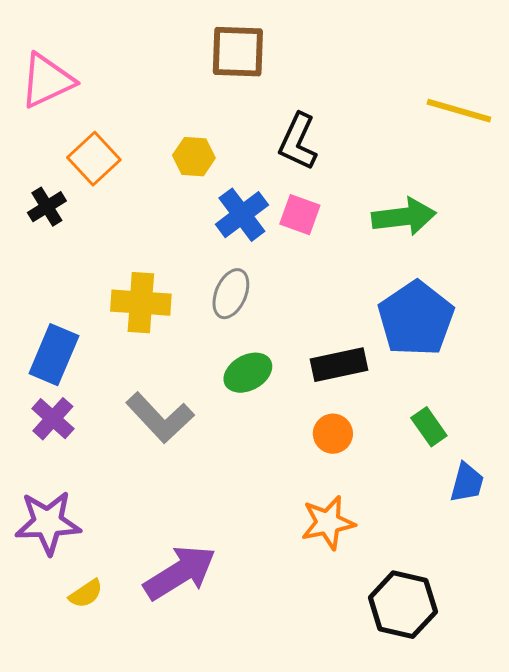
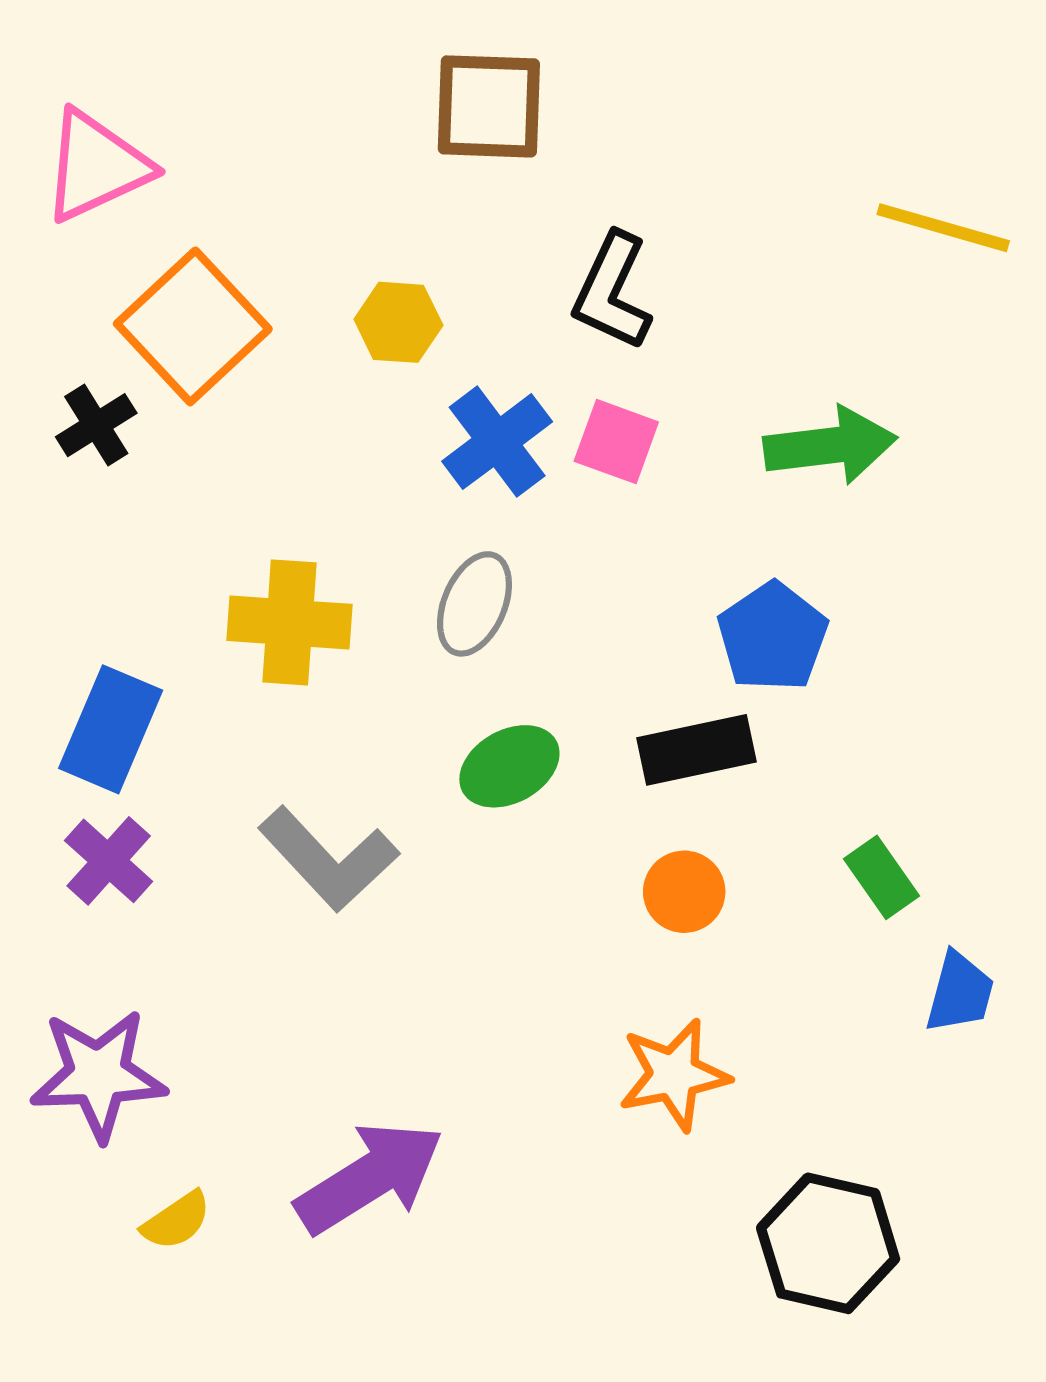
orange square: (94, 159) -> (193, 326), size x1.4
blue pentagon: (416, 319) -> (773, 637), moved, size x0.7

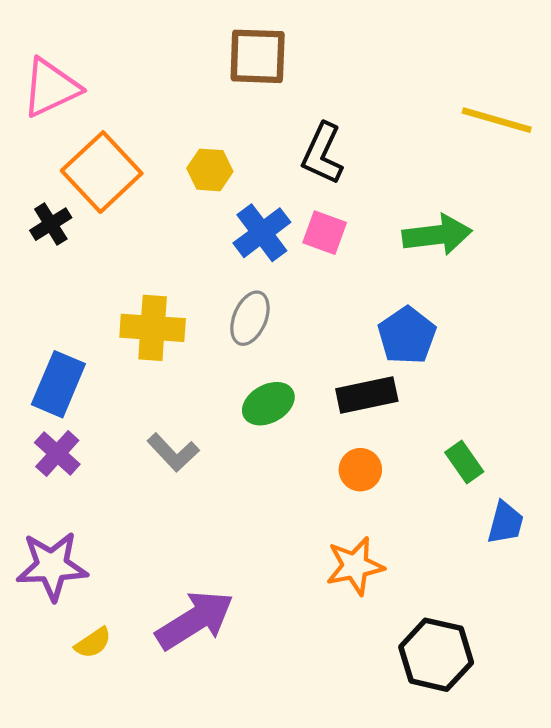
gray L-shape: (329, 859) -> (173, 452), size x0.7

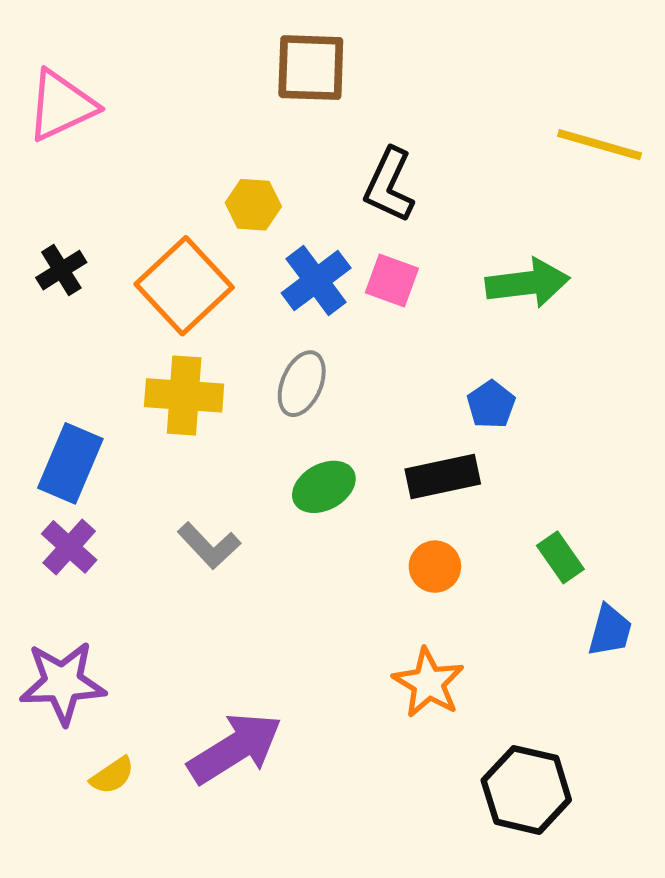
orange square: (102, 172) -> (184, 286), moved
blue pentagon: (407, 335) -> (491, 405), size x0.7
orange star: (355, 566) -> (428, 683), turned -30

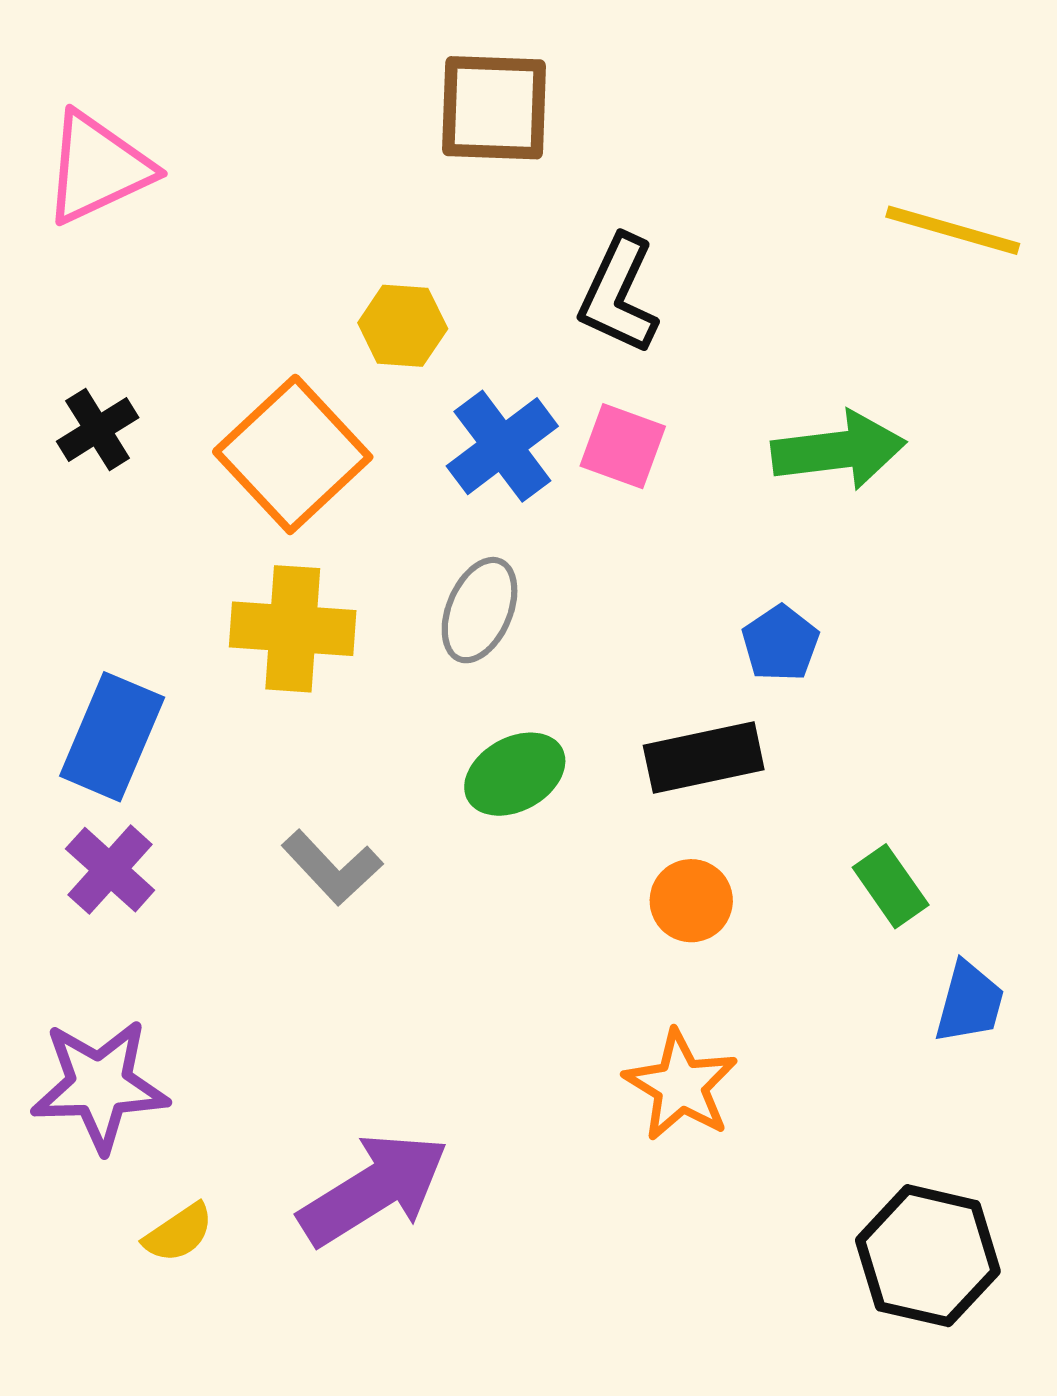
black hexagon: (526, 790) -> (928, 1256), moved

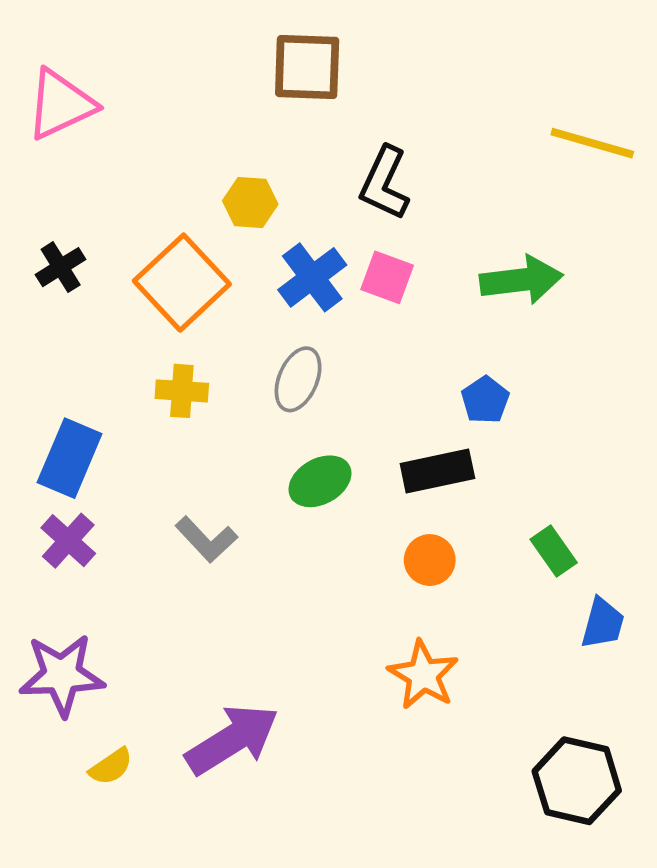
yellow cross: (293, 629) -> (182, 391), size x0.7

